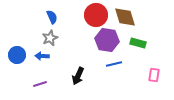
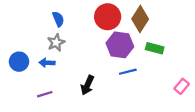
brown diamond: (125, 17) -> (140, 19), turned 50
pink rectangle: (154, 75) -> (182, 86), moved, turned 32

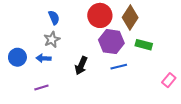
black arrow: (87, 85) -> (81, 66), moved

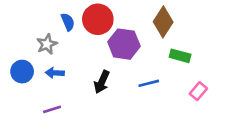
red circle: (100, 15) -> (98, 19), moved
gray star: (52, 39) -> (47, 44), moved
purple hexagon: (111, 42) -> (124, 44), moved
pink rectangle: (169, 80) -> (198, 91), moved

